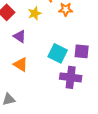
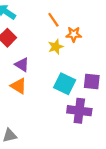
yellow star: (35, 13) -> (56, 47), moved
orange triangle: (21, 64) -> (19, 86), moved

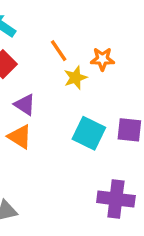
orange line: (53, 20) -> (59, 51), moved
purple cross: (79, 111) -> (116, 199), moved

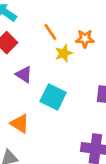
cyan square: (89, 133) -> (53, 97), moved
orange triangle: (20, 137) -> (20, 123), moved

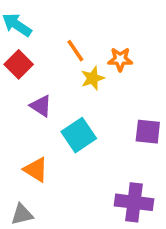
cyan square: (53, 97) -> (79, 135), turned 30

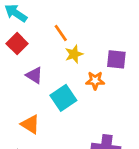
orange star: (120, 59) -> (95, 81), moved
purple square: (148, 132) -> (116, 59), moved

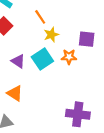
purple triangle: (34, 75) -> (18, 61), moved
cyan square: (63, 98) -> (42, 59), moved

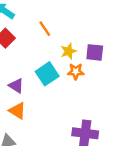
yellow star: (51, 35) -> (69, 51), moved
purple triangle: (18, 61) -> (16, 86), moved

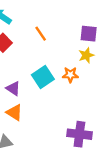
yellow star: (69, 51) -> (86, 55), moved
purple square: (95, 52) -> (89, 34), moved

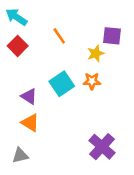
yellow star: (86, 55) -> (96, 53), moved
purple cross: (79, 134) -> (102, 147), turned 35

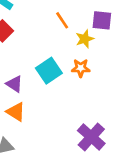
orange line: (59, 36) -> (62, 20), moved

